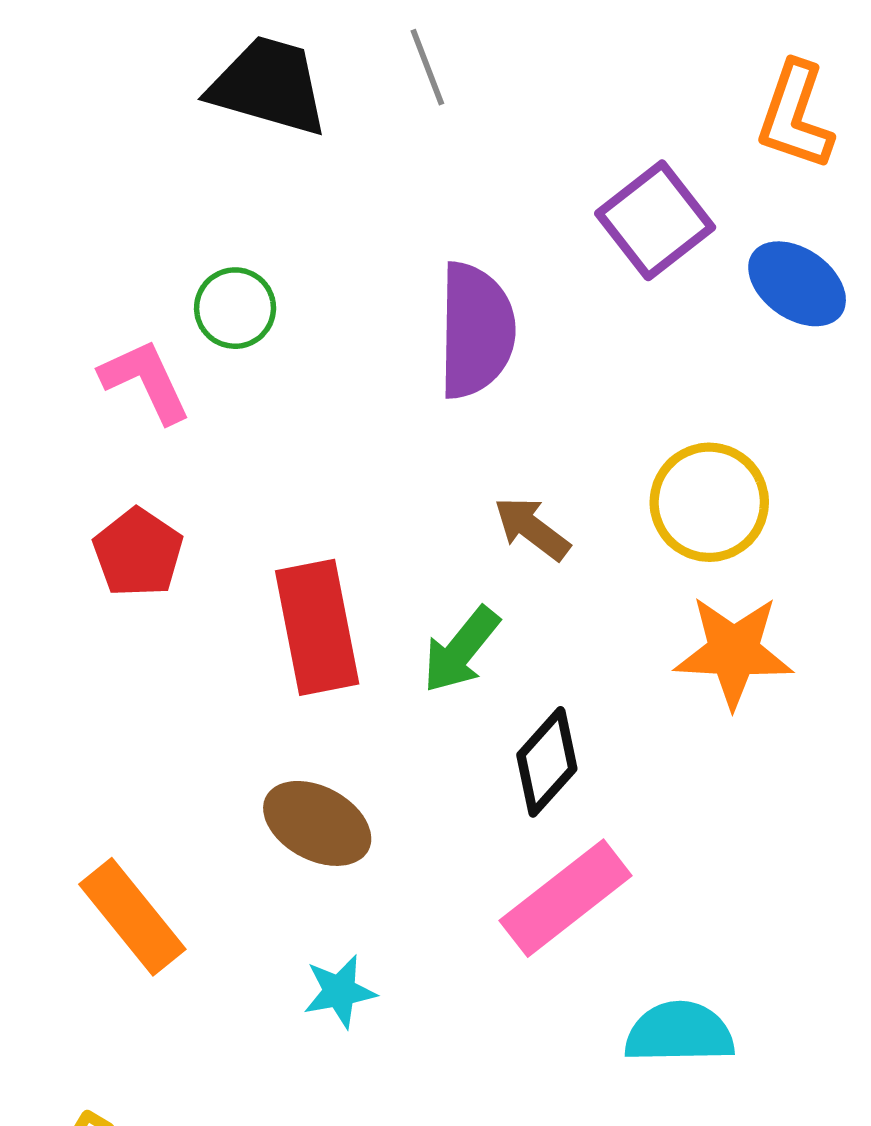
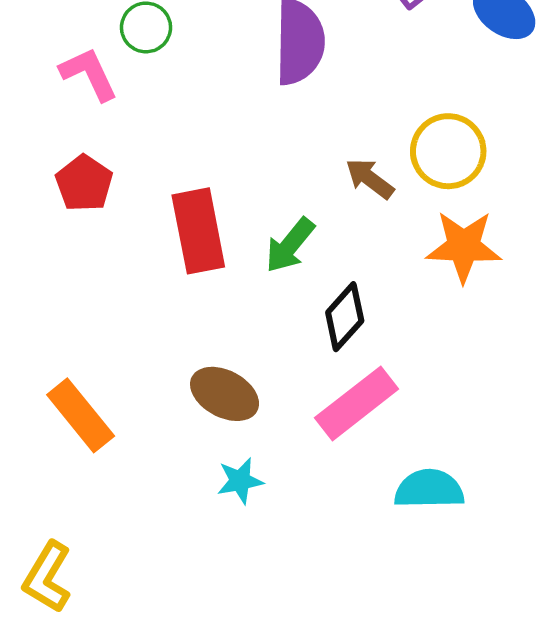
brown arrow: (532, 528) -> (370, 179), moved
brown ellipse: (317, 823) -> (225, 394), moved
cyan star: (340, 991) -> (240, 481), moved

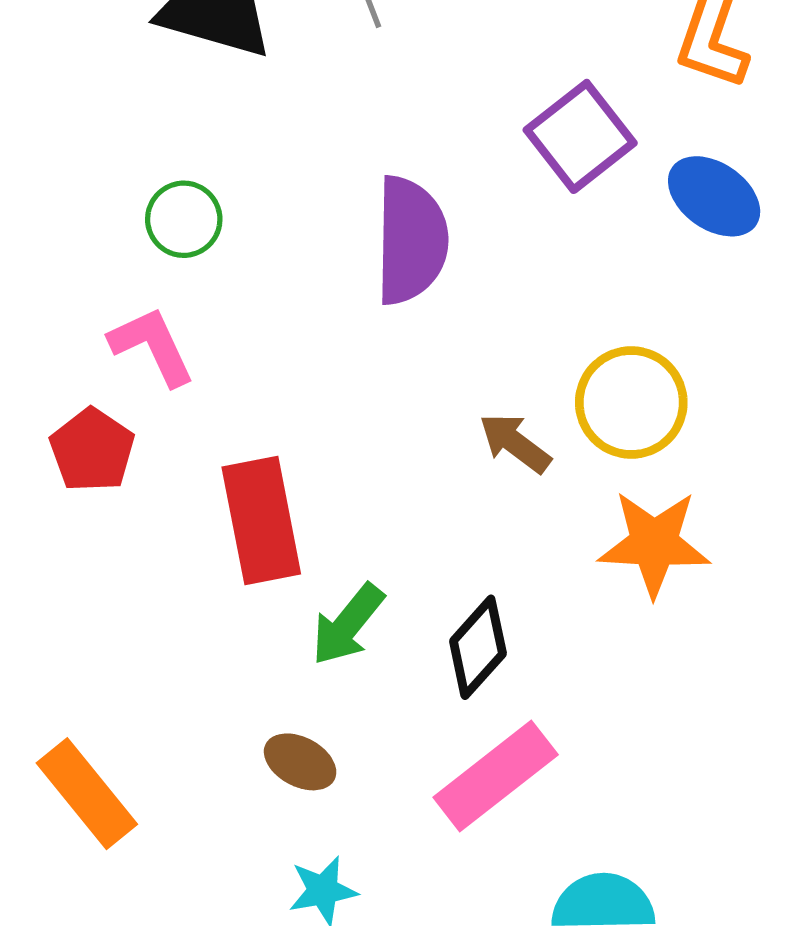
pink L-shape: (89, 74) -> (152, 346), moved
green arrow: (290, 245) -> (348, 624), moved
brown ellipse: (225, 394) -> (300, 762), size x0.7

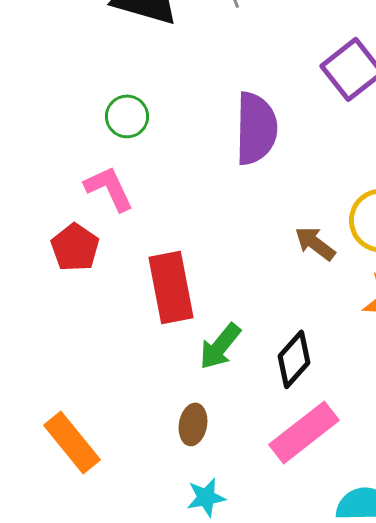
brown ellipse: (300, 762) -> (193, 424), turned 72

